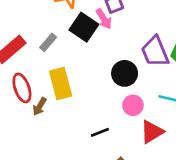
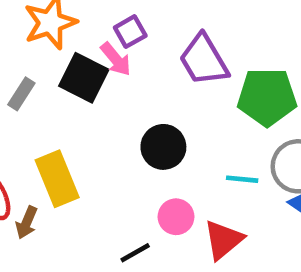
gray rectangle: (48, 42) -> (21, 94), moved
purple trapezoid: (155, 52) -> (204, 60), moved
pink circle: (133, 105) -> (176, 217), moved

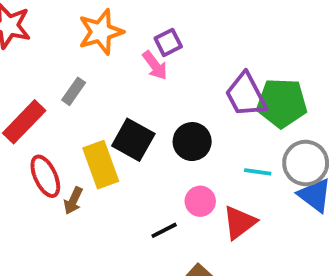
purple trapezoid: (204, 60) -> (246, 95), moved
black square: (84, 78) -> (133, 140), moved

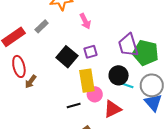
purple square: (168, 42) -> (90, 52), moved
black circle: (192, 142) -> (119, 75), moved
yellow rectangle: (101, 165) -> (87, 81), moved

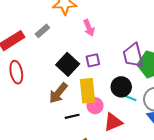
brown arrow: (31, 82) -> (58, 93), moved, size x1.5

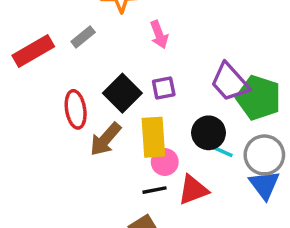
purple trapezoid: (133, 55) -> (230, 82), turned -30
red ellipse: (16, 72) -> (76, 109), moved
black line: (72, 116) -> (155, 190), moved

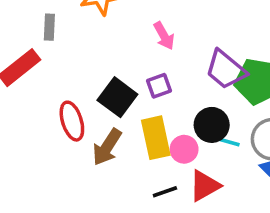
pink arrow: (159, 34) -> (164, 36), moved
gray rectangle: (83, 37) -> (49, 27), moved, turned -40
pink circle: (165, 162) -> (184, 149), moved

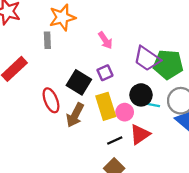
gray rectangle: (49, 27) -> (47, 40), moved

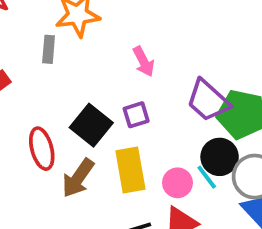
black circle: (141, 95) -> (220, 157), moved
cyan line: (152, 105) -> (207, 177), turned 35
pink circle: (125, 112) -> (178, 183), moved

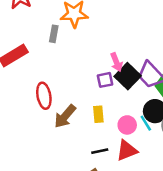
pink arrow: (144, 62) -> (116, 62), moved
black square: (91, 125) -> (128, 76), moved
yellow rectangle: (130, 170) -> (98, 114), size x0.6

